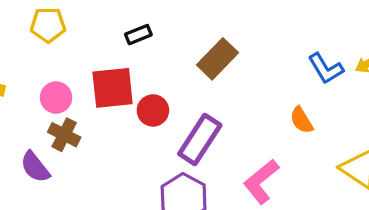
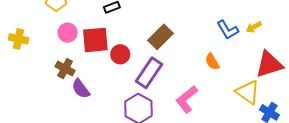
brown rectangle: (218, 59) -> (161, 37), moved
pink circle: (56, 98) -> (68, 33), moved
purple semicircle: (35, 167) -> (81, 89), moved

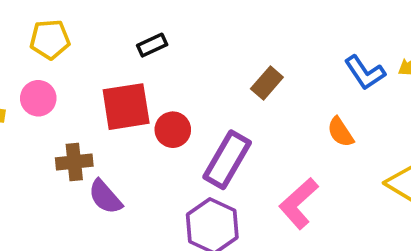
pink circle: (68, 33) -> (38, 98), moved
brown rectangle: (161, 37) -> (267, 83), moved, size x0.7
brown cross: (65, 69) -> (74, 162), turned -30

